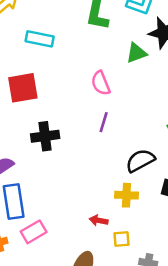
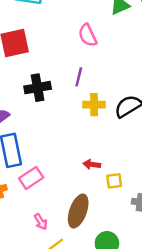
purple line: (104, 122) -> (79, 77), moved
yellow cross: (126, 195) -> (94, 105), moved

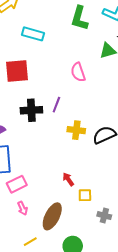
purple line: (79, 77) -> (56, 105), moved
red arrow: (92, 164) -> (68, 179), turned 40
pink arrow: (41, 222) -> (22, 208), moved

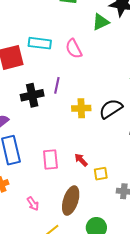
cyan rectangle: (33, 34) -> (40, 43), moved
pink rectangle: (17, 184) -> (50, 160), moved, turned -60
pink arrow: (22, 208) -> (33, 204), moved

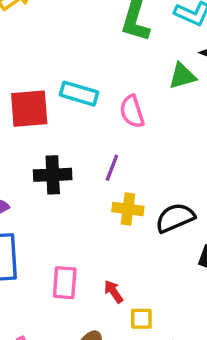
purple line: (57, 85) -> (112, 168), moved

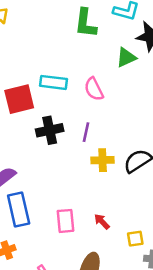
black cross: (53, 175) -> (50, 130), moved
yellow square: (141, 319) -> (135, 239), moved

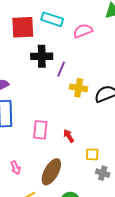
pink semicircle: (94, 89) -> (83, 31), turned 84
purple line: (86, 132) -> (61, 69), moved

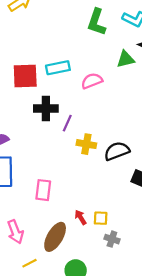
cyan rectangle: (52, 19) -> (58, 68), turned -30
red arrow: (69, 136) -> (81, 217), moved
pink arrow: (16, 168) -> (15, 232), size x1.5

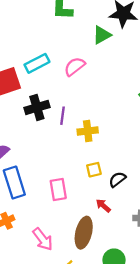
black semicircle: (117, 151) -> (117, 179), moved, size x0.7
yellow square: (101, 218) -> (94, 170), moved

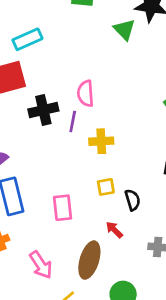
green triangle: (102, 35) -> (124, 30), turned -48
cyan rectangle: (37, 63) -> (27, 39), moved
pink semicircle: (75, 66) -> (86, 93), moved, turned -60
black semicircle: (117, 179) -> (133, 200), turned 108

